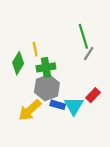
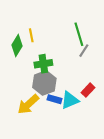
yellow line: (35, 49) -> (31, 35), moved
green diamond: (18, 63) -> (17, 45), moved
cyan triangle: (74, 106) -> (70, 100), turned 36

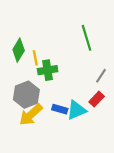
yellow line: (31, 35) -> (35, 58), moved
gray line: (84, 51) -> (101, 76), moved
gray hexagon: (44, 83) -> (26, 95), moved

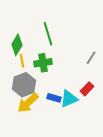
green line: (86, 38) -> (48, 34), moved
yellow line: (35, 58) -> (22, 61), moved
gray line: (101, 76) -> (91, 58), moved

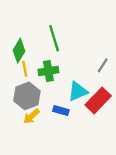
red rectangle: (87, 89) -> (98, 100), size x1.6
cyan triangle: (69, 99) -> (78, 91), moved
yellow arrow: (28, 103) -> (31, 116), size x0.7

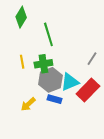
green diamond: (19, 51) -> (21, 17), moved
gray hexagon: (27, 96) -> (50, 80), moved

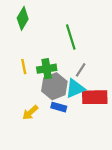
green line: (48, 34) -> (71, 37), moved
gray line: (92, 59) -> (81, 70), moved
red rectangle: (88, 90) -> (95, 97), turned 45

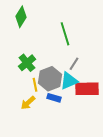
yellow line: (24, 67) -> (35, 85), moved
green cross: (47, 69) -> (27, 63), moved, turned -30

